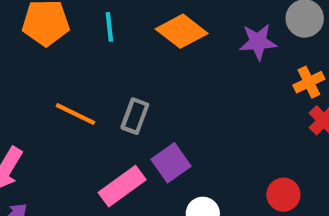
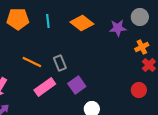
gray rectangle: (135, 116) -> (60, 63), turned -42
pink rectangle: (122, 186) -> (45, 87), moved
red circle: (283, 195) -> (139, 90), moved

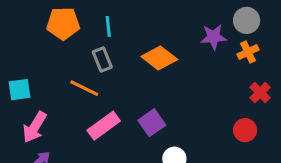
orange diamond: (82, 23) -> (159, 58), moved
orange cross: (142, 47) -> (248, 52), moved
gray rectangle: (60, 63) -> (102, 60), moved

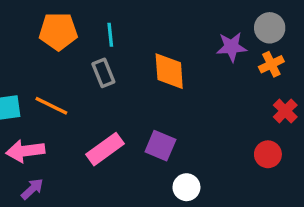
orange diamond: (159, 58) -> (169, 71), turned 48
orange line: (84, 88) -> (51, 106), moved
purple square: (152, 123) -> (160, 146), turned -32
pink arrow: (35, 127) -> (25, 151), turned 52

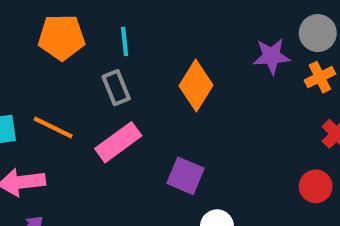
orange diamond: (169, 71) -> (196, 86), turned 36
pink rectangle: (105, 149) -> (118, 142), moved

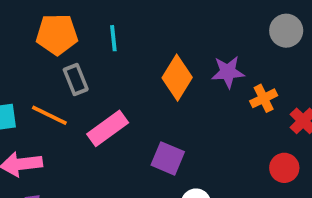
purple star: (272, 56) -> (228, 72), moved
orange cross: (320, 77) -> (264, 98), moved
gray rectangle: (116, 88) -> (76, 80), moved

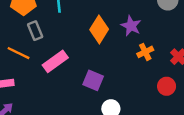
purple star: (228, 72) -> (131, 26), turned 30
orange cross: (264, 98) -> (145, 52), moved

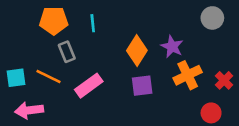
orange cross: (145, 52) -> (188, 75), size x1.5
purple square: (93, 80) -> (142, 86), moved, turned -30

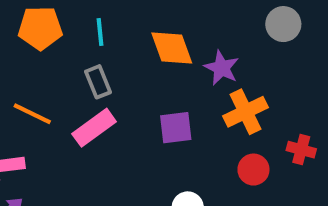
orange diamond: (137, 50) -> (172, 48), moved, turned -52
gray rectangle: (67, 52) -> (98, 82), moved
red cross: (224, 80) -> (301, 150), moved, turned -30
red circle: (211, 113) -> (253, 170), moved

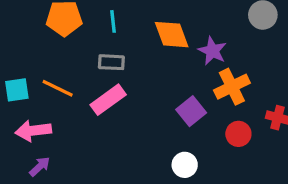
gray rectangle: (98, 82) -> (111, 62), turned -65
purple square: (176, 128) -> (191, 111), moved, turned -32

